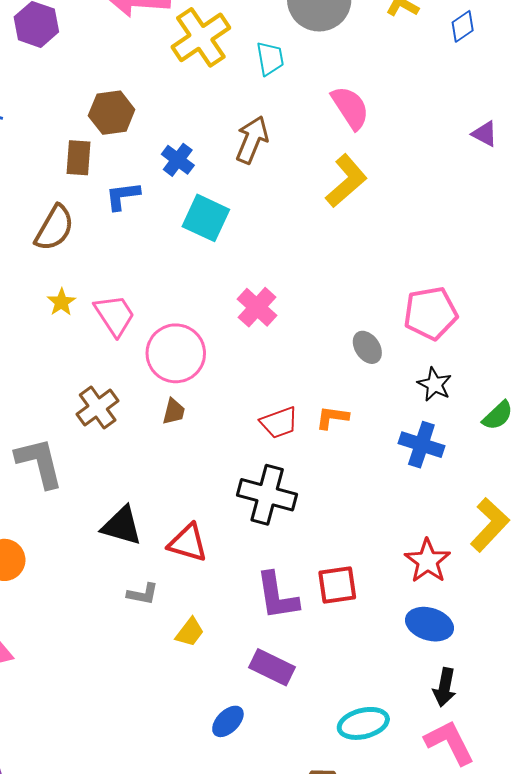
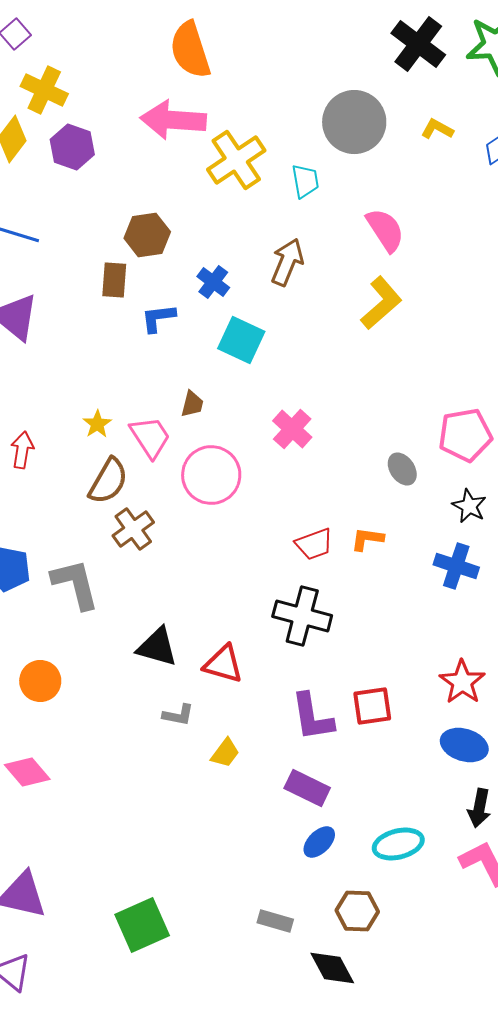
brown semicircle: (54, 228) -> (108, 481), moved
brown trapezoid: (174, 412) -> (192, 404), moved
blue ellipse: (228, 721) -> (319, 842), moved

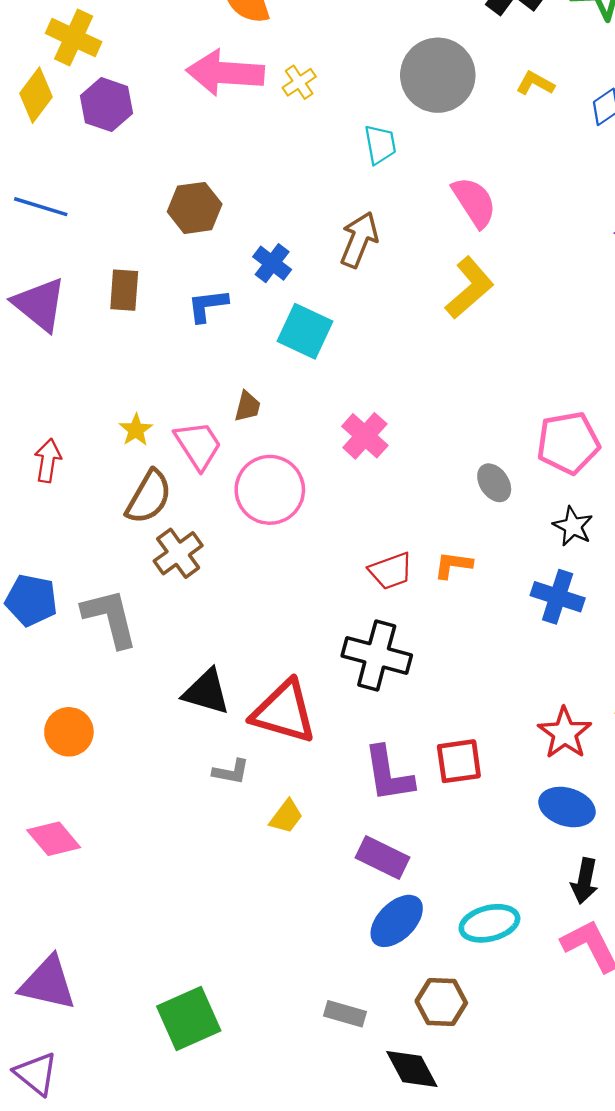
yellow cross: (236, 160) -> (299, 82), moved, size x0.5
brown rectangle: (114, 280) -> (124, 290), moved
red triangle: (223, 664) -> (284, 712), size x1.4
blue ellipse: (319, 842) -> (397, 921), size x1.4

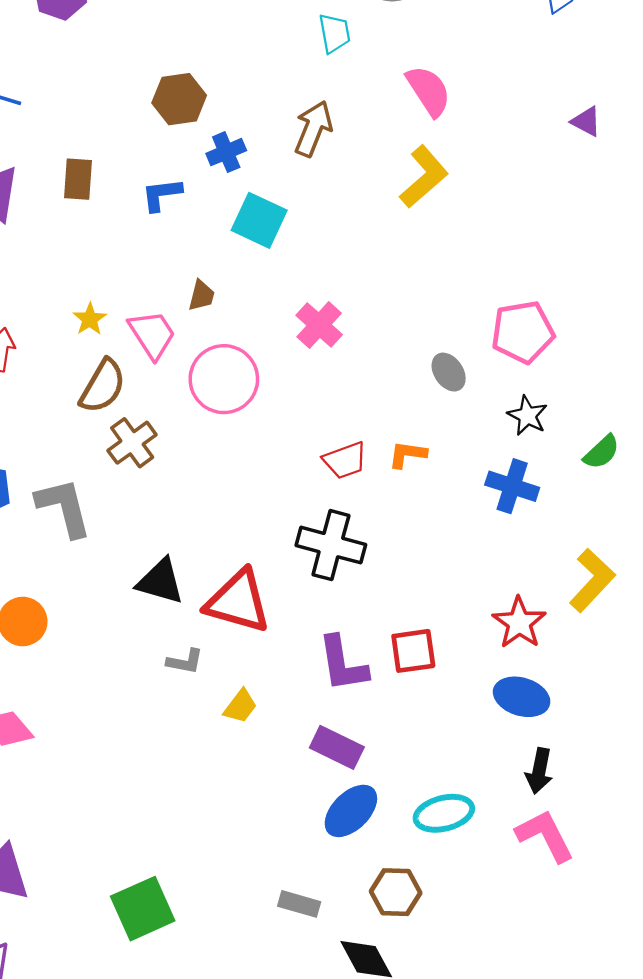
brown hexagon: (195, 208) -> (179, 99), moved
blue cross: (272, 263) -> (226, 152), turned 30

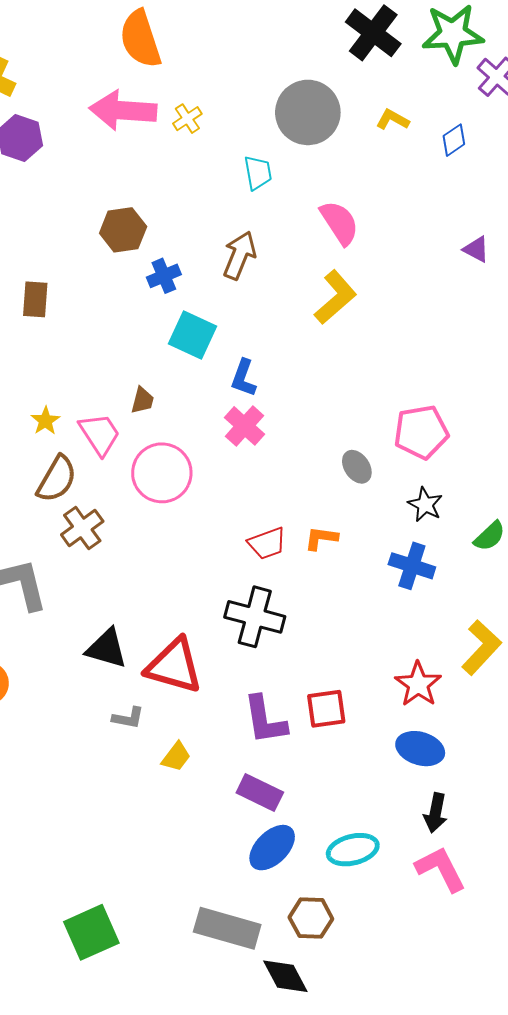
blue L-shape: (162, 194) -> (244, 378), moved, turned -63
gray rectangle: (299, 904) -> (227, 928), size x1.8

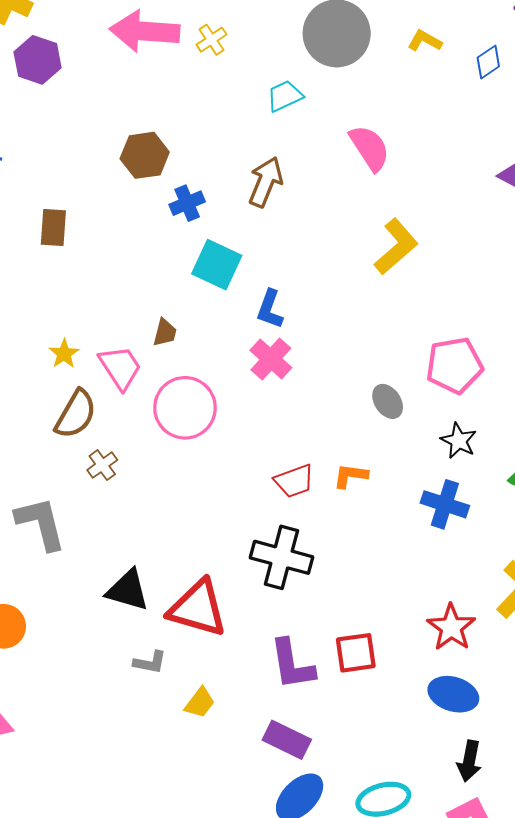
cyan trapezoid: (258, 173) -> (285, 96), turned -105
yellow L-shape: (335, 297) -> (396, 247), moved
brown cross: (82, 528) -> (102, 465), size x0.7

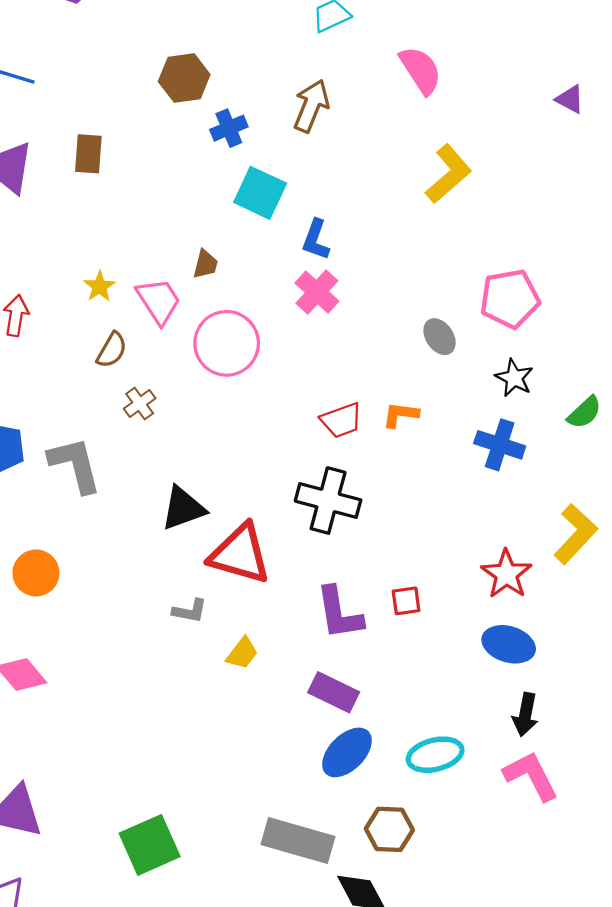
brown semicircle: (76, 414) -> (112, 350), size x0.7
black triangle: (128, 590) -> (183, 508), moved, turned -36
red square: (356, 653) -> (406, 601), size x0.7

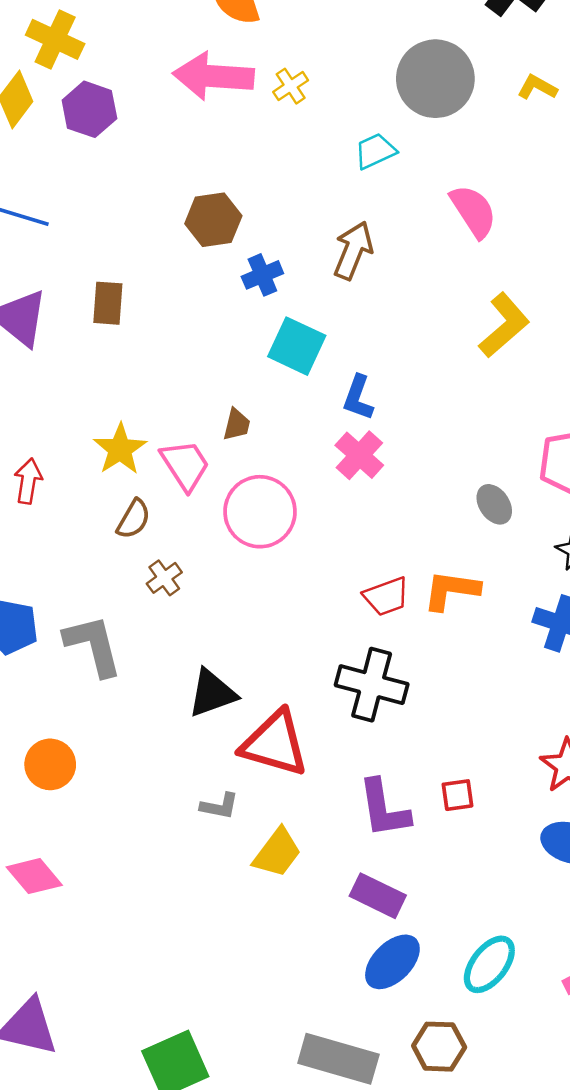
yellow star: (100, 286) -> (120, 449), size x1.5
orange L-shape: (401, 415) -> (451, 590), size x1.4
yellow trapezoid: (242, 653) -> (277, 853), size x1.4
cyan ellipse: (435, 755) -> (489, 964), turned -38

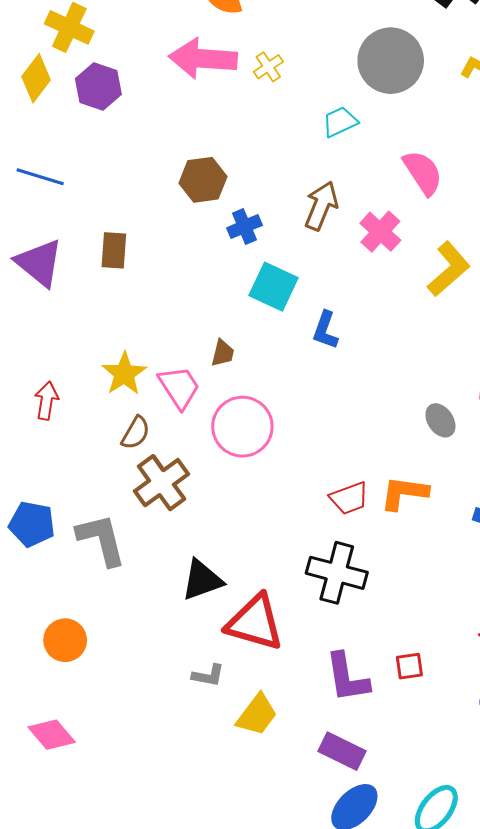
pink cross: (359, 455) -> (380, 232), moved
brown cross: (164, 578) -> (162, 483), size x1.8

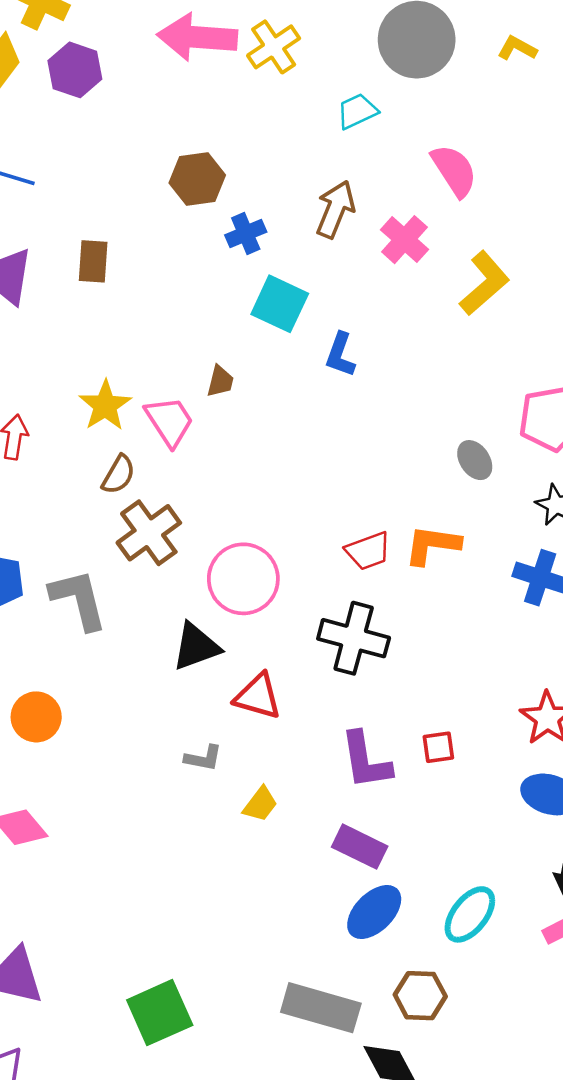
yellow cross: (268, 67) -> (274, 47), size x1.5
pink circle: (242, 427) -> (243, 579), moved
red triangle: (255, 623) -> (258, 696), size x0.7
yellow trapezoid: (257, 715) -> (260, 804), size x0.7

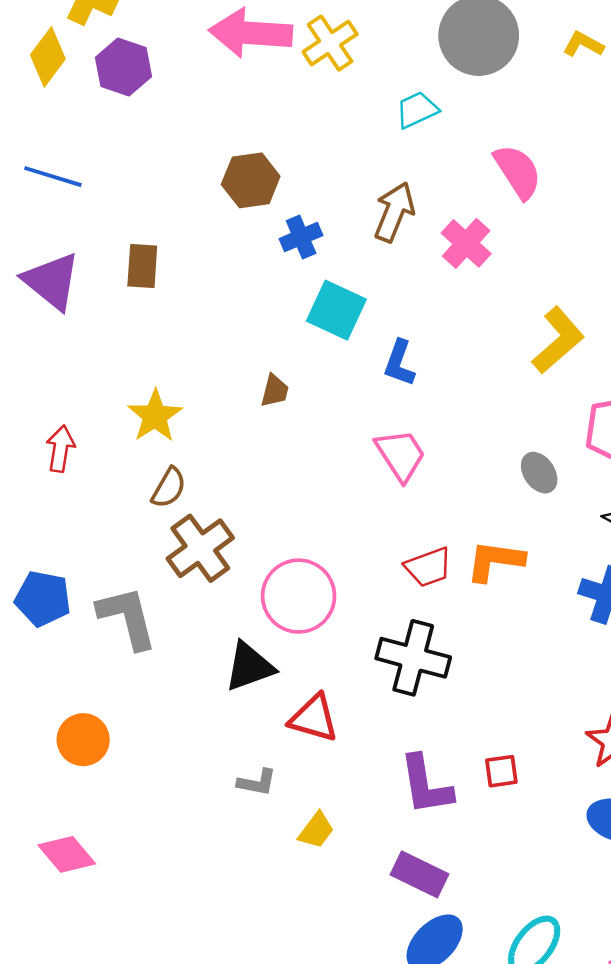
yellow L-shape: (484, 283) -> (558, 340), moved
pink trapezoid: (169, 421) -> (401, 455), moved

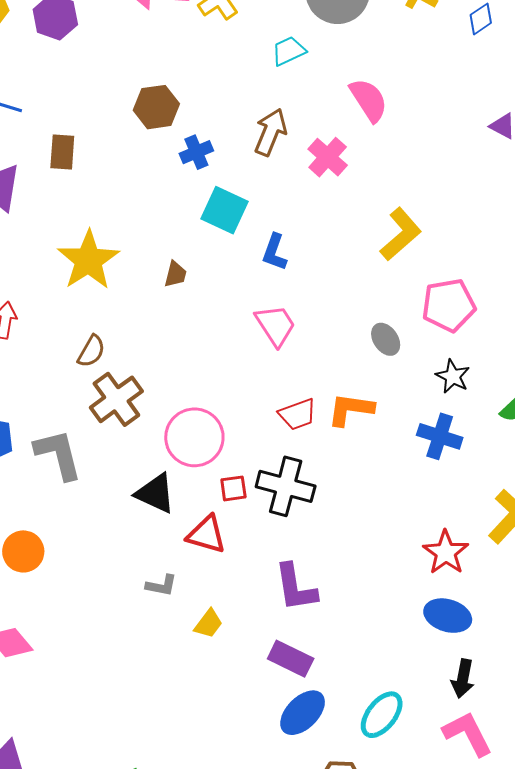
brown rectangle: (142, 266) -> (62, 152), moved
yellow star: (155, 416) -> (88, 260), moved, size x1.4
black triangle: (249, 667) -> (155, 493), turned 45
red square: (501, 771) -> (233, 488), moved

